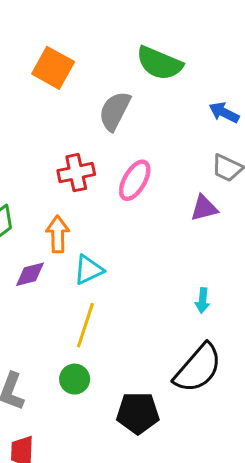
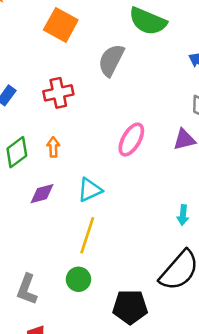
red cross: (76, 173) -> (58, 93), moved
pink ellipse: (135, 180) -> (131, 140), moved
orange arrow: (58, 234) -> (53, 147), moved, size x0.7

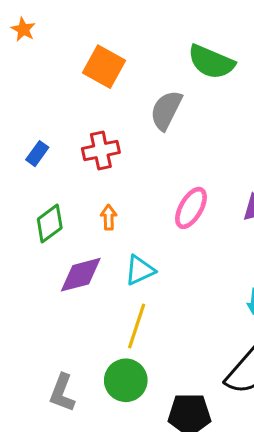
orange arrow: (53, 147) -> (109, 217), moved
purple diamond: (42, 194) -> (81, 275), size x1.4
green circle: (78, 279) -> (126, 380), size x1.4

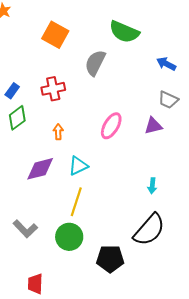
green diamond: (50, 223) -> (17, 118), moved
gray L-shape: (62, 393) -> (25, 229), moved, turned -65

